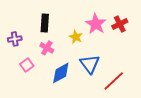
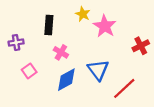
red cross: (120, 24) -> (141, 46), moved
yellow star: (76, 37) -> (83, 14), moved
pink cross: (47, 48) -> (61, 52), moved

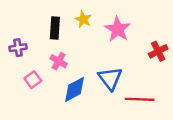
yellow star: (83, 14) -> (83, 19), moved
pink cross: (61, 52) -> (59, 61), moved
red line: (124, 88) -> (140, 99), turned 45

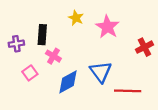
black rectangle: (55, 28) -> (42, 35), moved

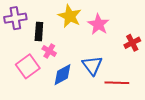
yellow star: (76, 18) -> (70, 16), size x1.6
purple cross: (16, 44) -> (15, 18), moved, size x1.5
pink square: (30, 73) -> (28, 66), size x1.6

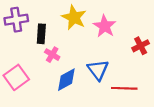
pink square: (28, 66) -> (16, 77), moved

